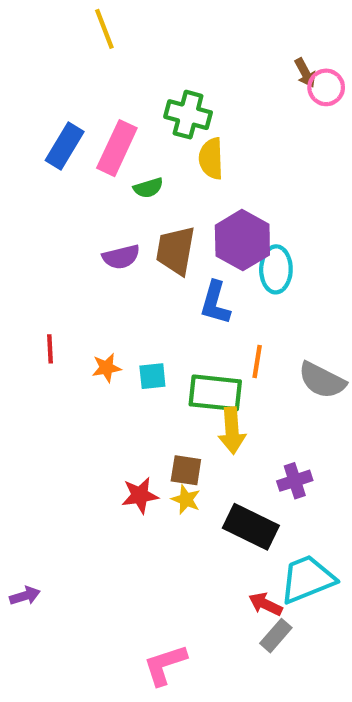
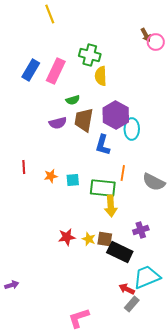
green semicircle: (148, 188) -> (73, 100), moved
brown square: (186, 470) -> (105, 239), moved

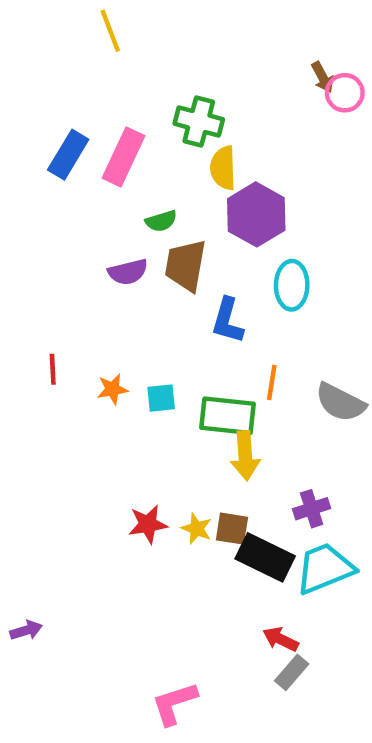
purple hexagon: (116, 115) -> (256, 214), moved
cyan trapezoid: (147, 277) -> (325, 568), moved

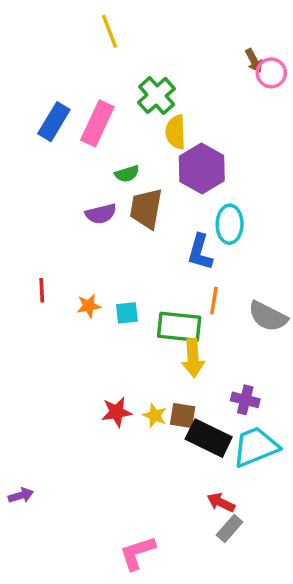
yellow line: (110, 31) -> (110, 31), moved
green cross: (199, 121) -> (157, 95), turned 33
blue L-shape: (228, 321) -> (200, 252), moved
purple cross: (312, 509) -> (245, 400), turned 32

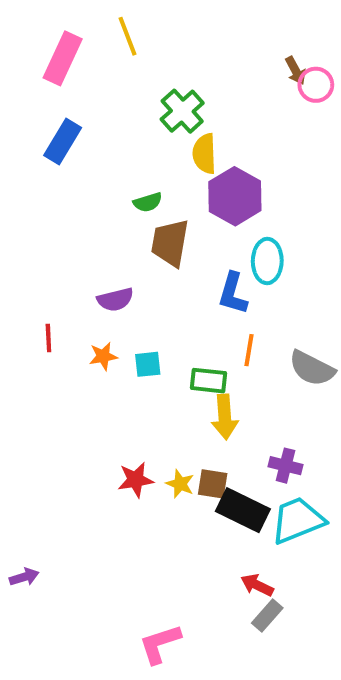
pink rectangle: (97, 123) -> (63, 58), moved
purple semicircle: (101, 214) -> (115, 299), moved
green rectangle: (179, 327) -> (208, 381), size x0.7

